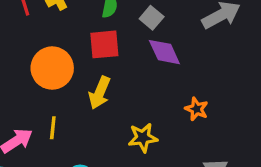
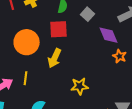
purple diamond: (164, 52) -> (109, 35), moved
orange star: (197, 109) -> (120, 56), moved

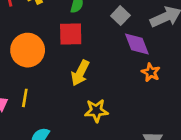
gray square: (88, 14) -> (120, 16), moved
yellow arrow: (55, 58) -> (80, 73), moved

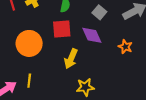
purple diamond: (137, 44) -> (92, 35), moved
orange star: (151, 72) -> (125, 47), moved

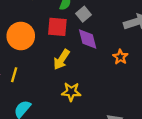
gray square: (99, 12) -> (83, 14), moved

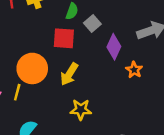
orange circle: (21, 36) -> (32, 68), moved
purple diamond: (88, 39) -> (114, 47), moved, turned 40

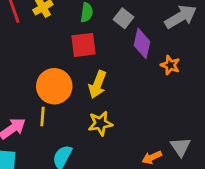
gray square: (92, 23) -> (123, 18), moved
yellow star: (81, 110) -> (100, 123), moved

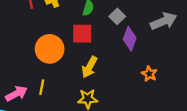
orange star: (170, 65) -> (149, 74), moved
orange circle: (54, 86) -> (50, 49), moved

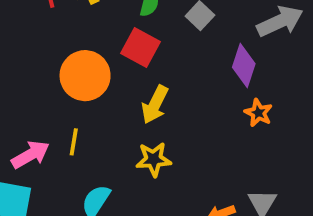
red square: (82, 34) -> (140, 48), turned 30
purple diamond: (130, 39) -> (244, 66), moved

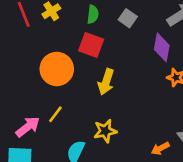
yellow line: (74, 142) -> (55, 114), turned 36
yellow star: (154, 159) -> (105, 131), moved

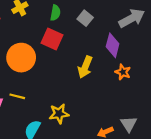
yellow arrow: (106, 82) -> (85, 67), moved
yellow line: (55, 114) -> (17, 96), turned 63

